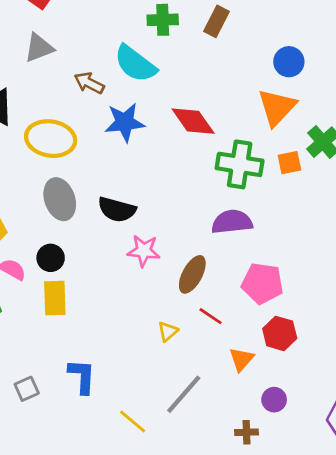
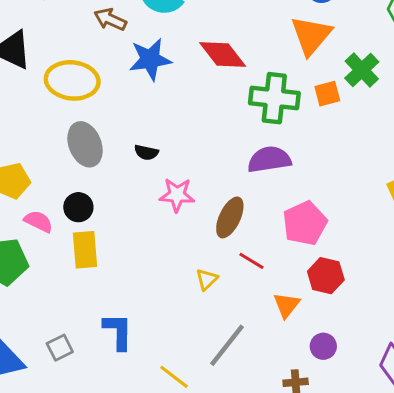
black semicircle: (117, 210) -> (146, 152), size x0.6
pink pentagon: (262, 283) -> (305, 223), turned -30

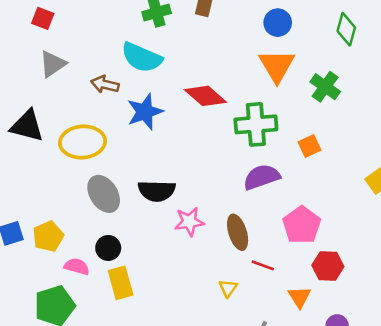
orange square: (327, 94) -> (310, 146), moved
black semicircle: (146, 152) -> (157, 191), size x1.8
brown ellipse: (230, 217) -> (238, 232), turned -32

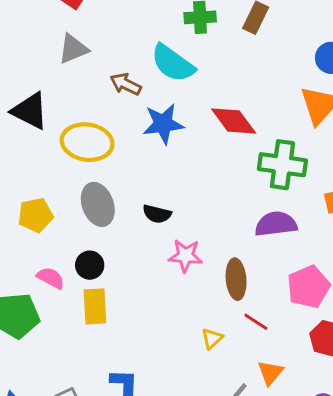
black semicircle: (157, 191) -> (157, 214), size x0.7
yellow pentagon: (48, 236) -> (36, 215), moved
orange triangle: (299, 297) -> (270, 373), moved

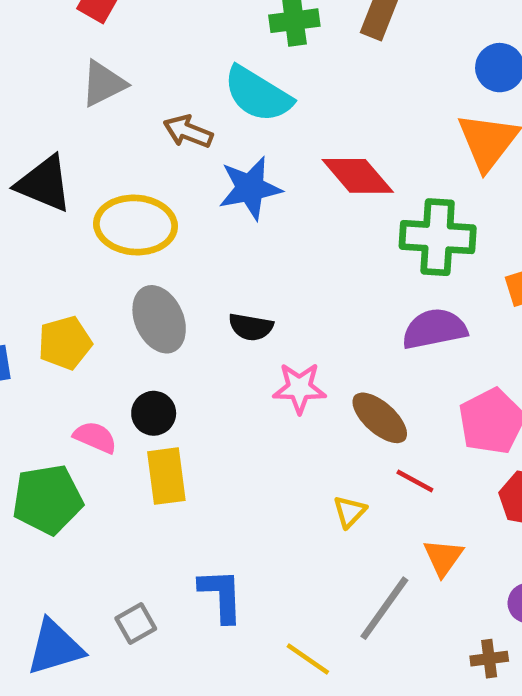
brown ellipse: (236, 279) -> (380, 418), turned -39

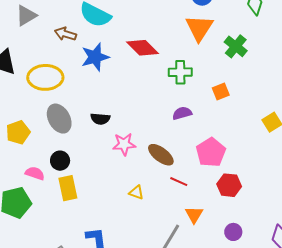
green cross: (438, 237) -> (180, 72), size x0.7
purple semicircle: (434, 329) -> (182, 113), size x0.7
yellow triangle: (350, 512) -> (136, 192), moved, turned -49

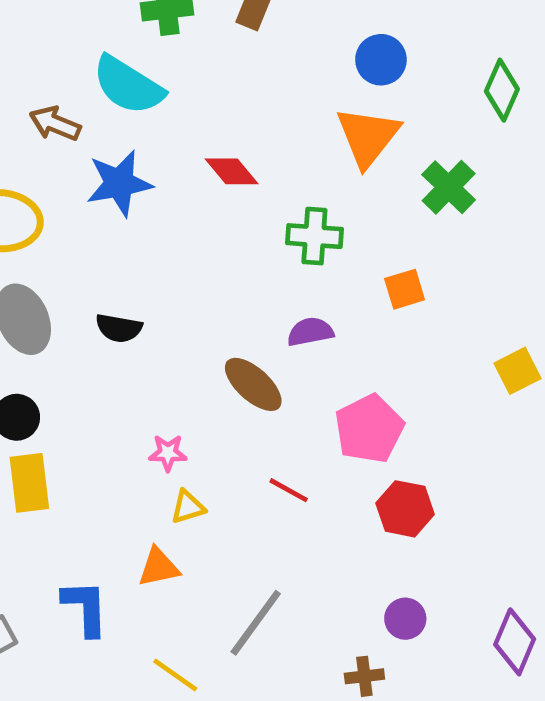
red diamond: (143, 48) -> (232, 171), size x0.7
pink star: (124, 144) -> (168, 453), moved, size x0.7
brown ellipse: (161, 155) -> (253, 384), moved
yellow triangle: (136, 192) -> (188, 507), turned -42
orange triangle: (194, 215) -> (159, 567), moved, turned 42

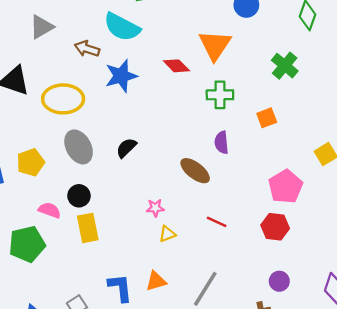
orange triangle: (368, 137) -> (215, 45), moved
black semicircle: (119, 328) -> (126, 148), turned 130
purple semicircle: (310, 332) -> (221, 142), turned -80
pink pentagon: (369, 429) -> (286, 187), moved
orange triangle: (159, 567) -> (156, 281), moved

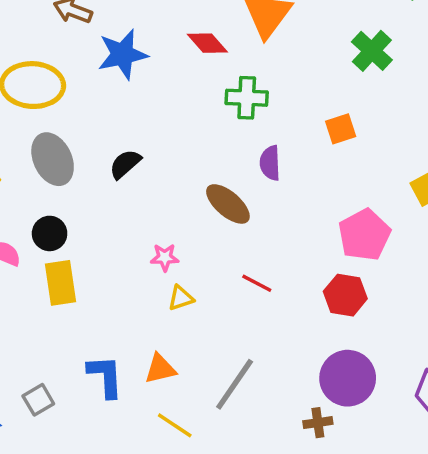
green cross: (220, 95) -> (247, 98), moved
purple circle: (279, 281) -> (348, 378), size x1.8

